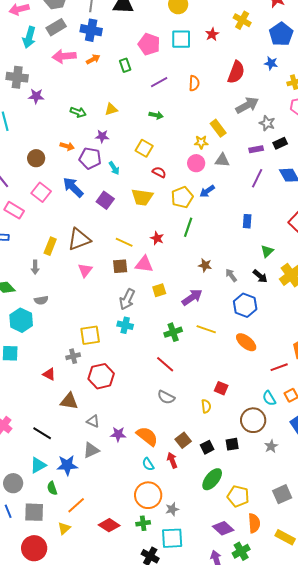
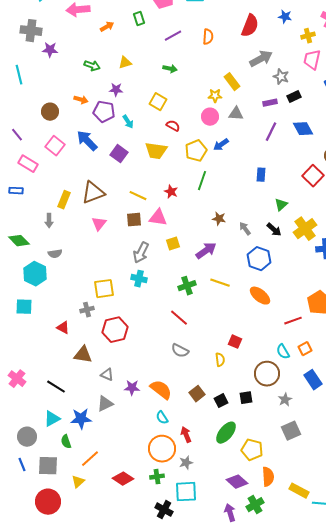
orange arrow: (93, 59) -> (107, 27), moved
red arrow: (172, 460) -> (186, 435), moved
gray square: (282, 494) -> (291, 431), moved

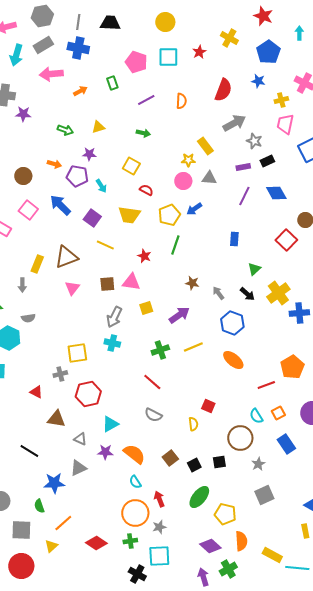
yellow line: (138, 196) -> (105, 245), moved
yellow line: (220, 283) -> (193, 347), turned -42
cyan triangle: (52, 419) -> (110, 424), moved

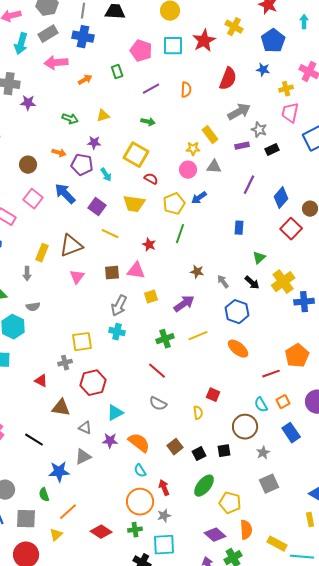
red star: (199, 52) -> (204, 41), size x1.6
yellow square: (131, 166) -> (136, 155), size x1.4
purple rectangle: (243, 167) -> (242, 146), moved
blue diamond: (276, 193) -> (281, 198), moved, turned 70

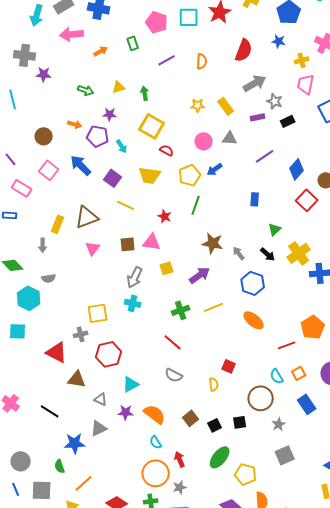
green arrow: (148, 122) -> (145, 93), moved, turned -112
yellow star: (193, 149) -> (198, 105), moved
purple line: (249, 185) -> (265, 156), turned 30
brown star: (197, 272) -> (213, 243), size x1.5
red triangle: (41, 381) -> (57, 352), size x1.6

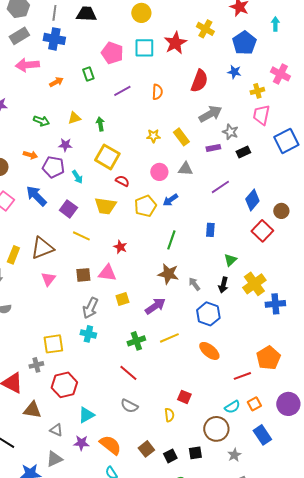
green line: (196, 205) -> (171, 240), moved
black arrow: (268, 254) -> (223, 285), turned 63
cyan semicircle: (277, 376) -> (232, 407), turned -91

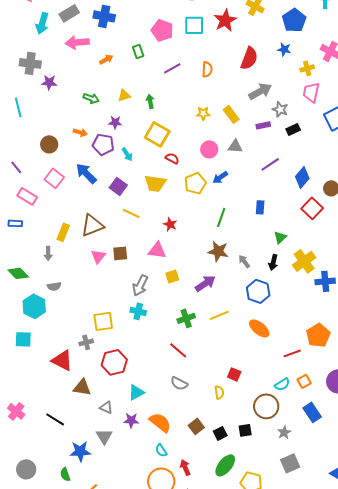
brown square: (83, 275) -> (120, 253), moved
gray triangle: (54, 459) -> (104, 436), turned -36

